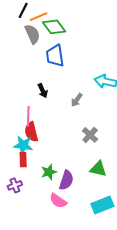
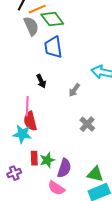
red rectangle: (23, 160) -> (34, 158), moved
green triangle: (98, 169) -> (95, 174), moved

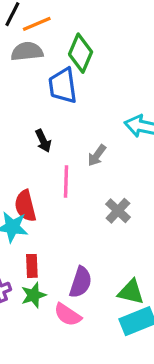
green diamond: (52, 19) -> (81, 53), moved, turned 60
gray semicircle: (31, 26) -> (27, 52), turned -72
pink line: (27, 106) -> (66, 181), moved
green star: (47, 160) -> (33, 295), moved

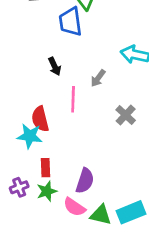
gray cross: (118, 211) -> (126, 115), moved
green triangle: (131, 292) -> (101, 215), moved

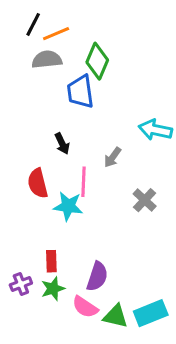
red semicircle: (40, 119) -> (38, 183), moved
cyan star: (30, 136) -> (68, 206), moved

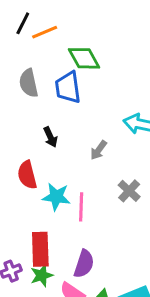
gray semicircle: (47, 60) -> (29, 83), moved, turned -96
green diamond: (97, 61) -> (84, 58), turned -52
pink line: (83, 182) -> (81, 207), moved
red rectangle: (51, 261) -> (40, 249), size x1.6

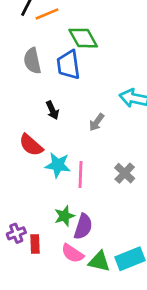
red semicircle: (27, 175) -> (31, 145), turned -35
gray cross: (129, 191) -> (125, 173), moved
red rectangle: (40, 249) -> (35, 244), moved, size x0.6
green star: (42, 275) -> (64, 216), moved

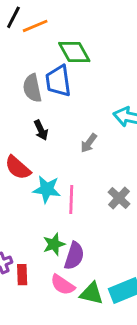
gray semicircle: (32, 61) -> (32, 88), moved

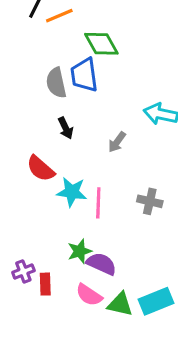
gray cross: (119, 198) -> (150, 201), turned -30
purple semicircle: (74, 256) -> (101, 264), turned -84

